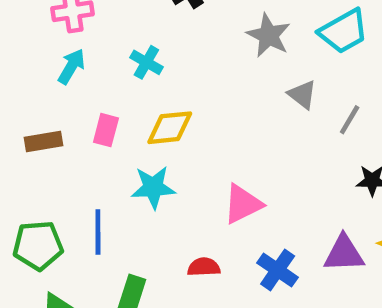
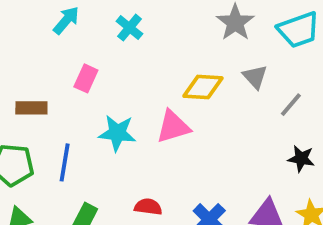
yellow diamond: (170, 128) -> (203, 87), moved
brown rectangle: (43, 142) -> (31, 108), moved
pink triangle: (243, 204) -> (173, 127), moved

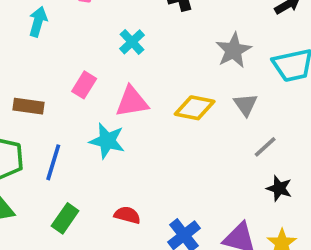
cyan arrow: (66, 20) -> (38, 22), moved, turned -32
gray line: (291, 105) -> (265, 147), moved
pink triangle: (173, 127) -> (132, 102), moved

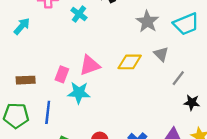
cyan arrow: (38, 22) -> (22, 26), turned 36
cyan cross: (132, 42) -> (79, 14), moved
pink rectangle: (84, 85) -> (62, 74), moved

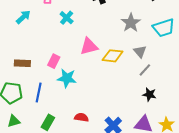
cyan cross: (79, 14) -> (67, 18), moved
pink triangle: (90, 65) -> (89, 46), moved
gray line: (178, 78) -> (145, 70), moved
black star: (192, 102) -> (149, 94), moved

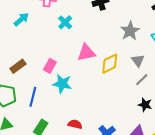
yellow diamond: (113, 56) -> (110, 64), turned -35
brown rectangle: (22, 63) -> (18, 66), turned -42

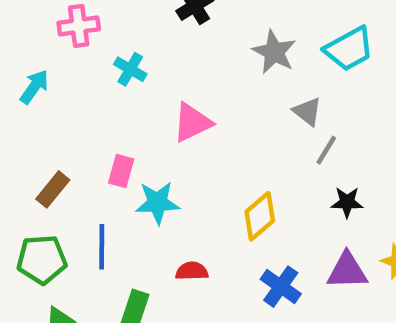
yellow diamond: (110, 64) -> (260, 216), moved
red semicircle: (75, 124) -> (192, 271), moved

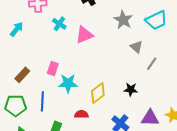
pink triangle: (192, 123) -> (84, 35), moved
gray line: (326, 150) -> (152, 64), moved
black star: (347, 202) -> (131, 89), moved
yellow diamond: (260, 216) -> (98, 93), moved

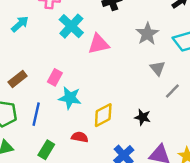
cyan cross: (59, 24) -> (71, 26), size x1.5

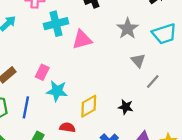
cyan cross: (71, 26) -> (56, 24), turned 35

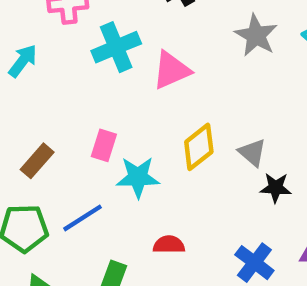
gray triangle: (138, 60) -> (252, 153), moved
yellow diamond: (89, 106) -> (199, 147), moved
blue line: (26, 107) -> (82, 218), turned 55

